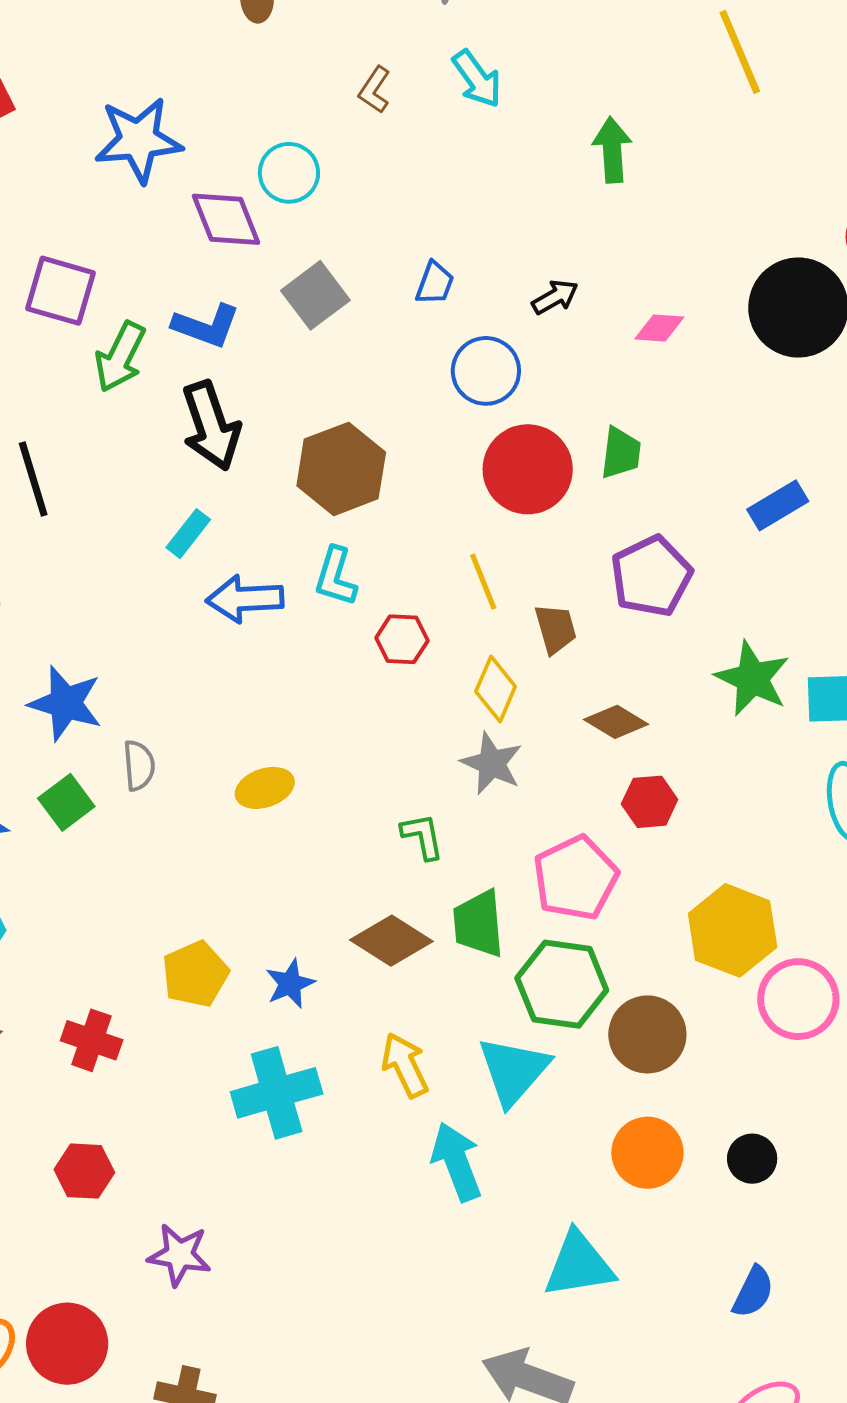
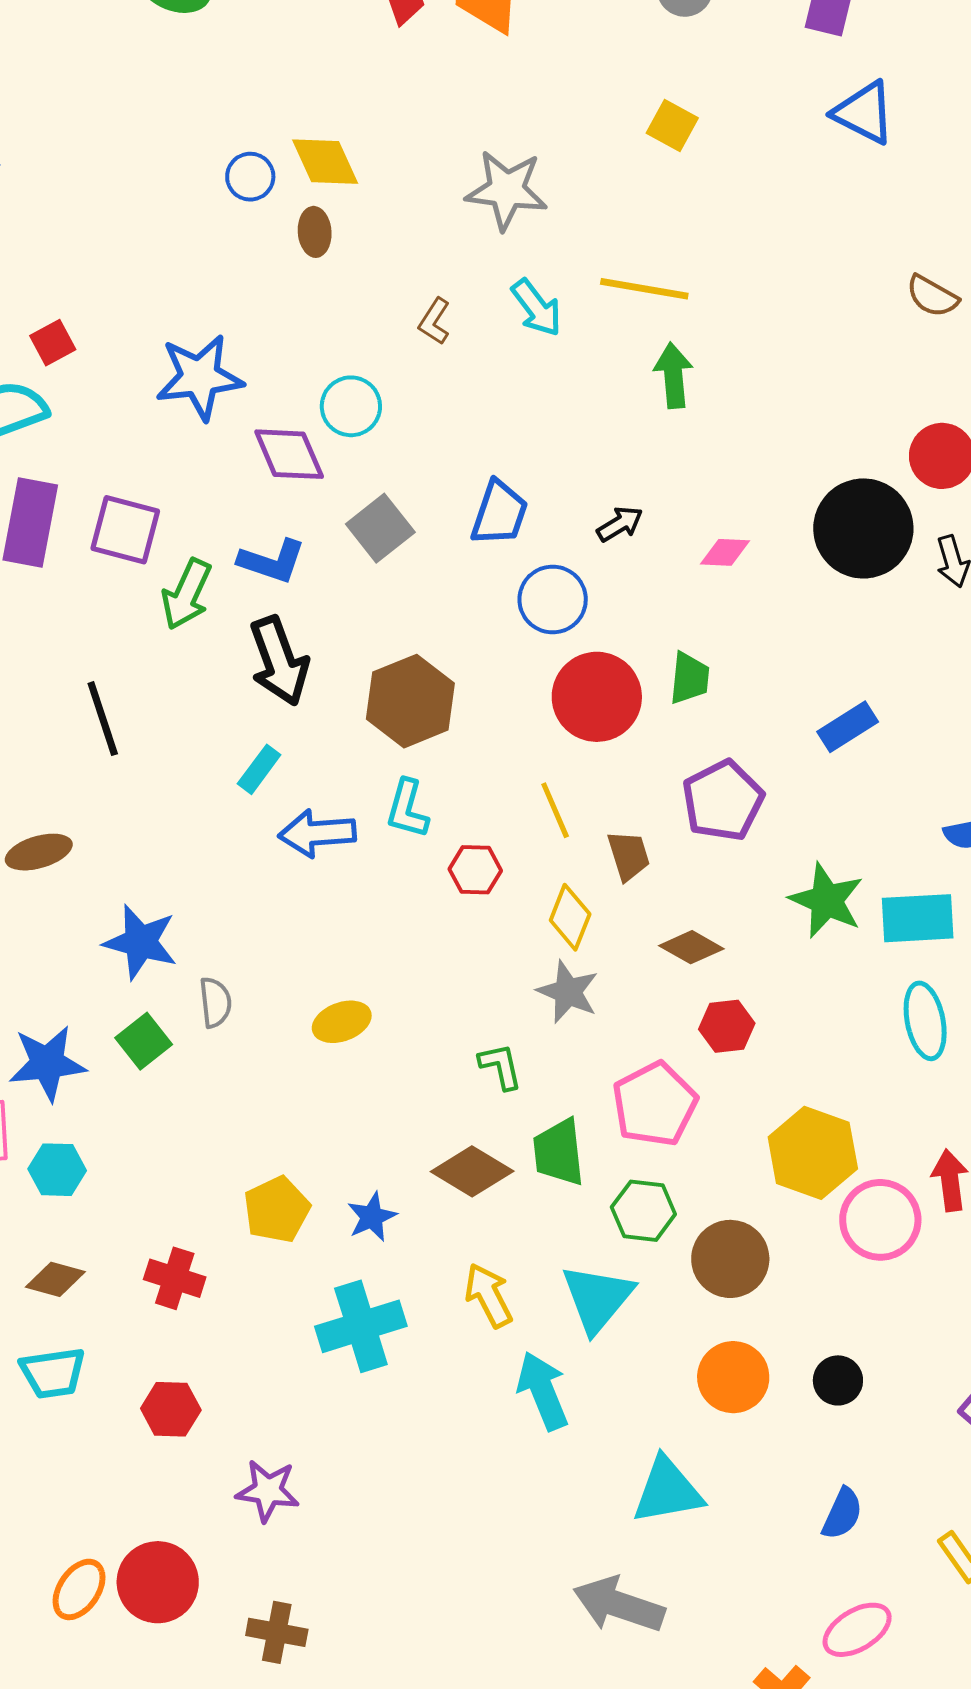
yellow line: (740, 52) -> (644, 289), moved, turned -56
blue trapezoid: (435, 283) -> (499, 513), size x1.5
green hexagon: (562, 984) -> (643, 1211), size x0.7

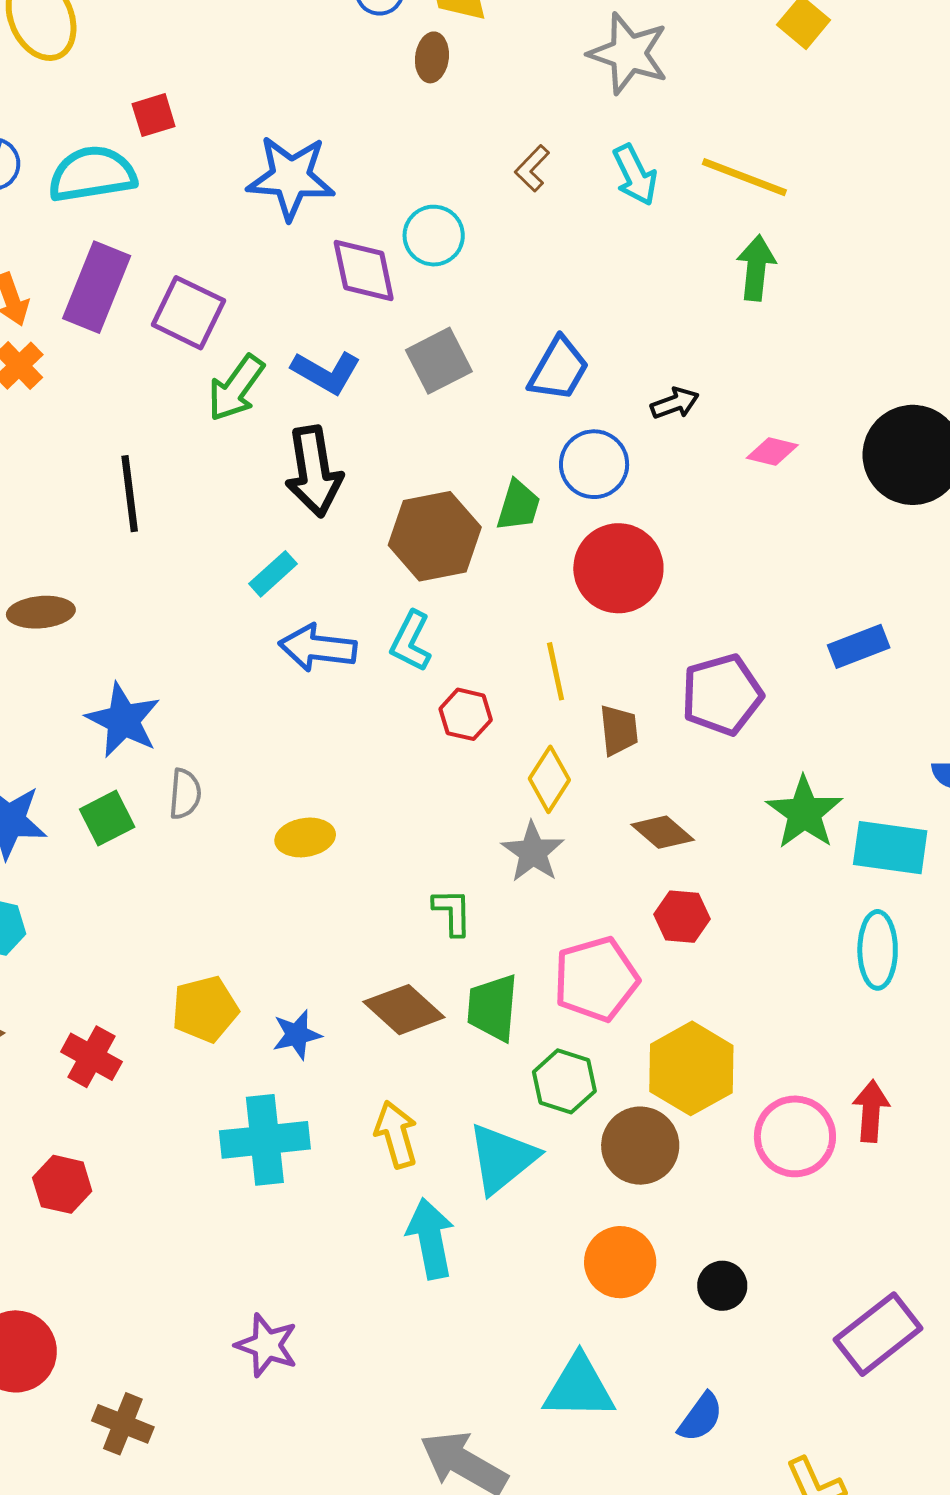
green trapezoid: (689, 678) -> (518, 506), moved
yellow hexagon: (813, 1153) -> (691, 1068), moved
purple star: (268, 1491) -> (267, 1345), moved
cyan triangle: (667, 1491) -> (579, 1388), moved

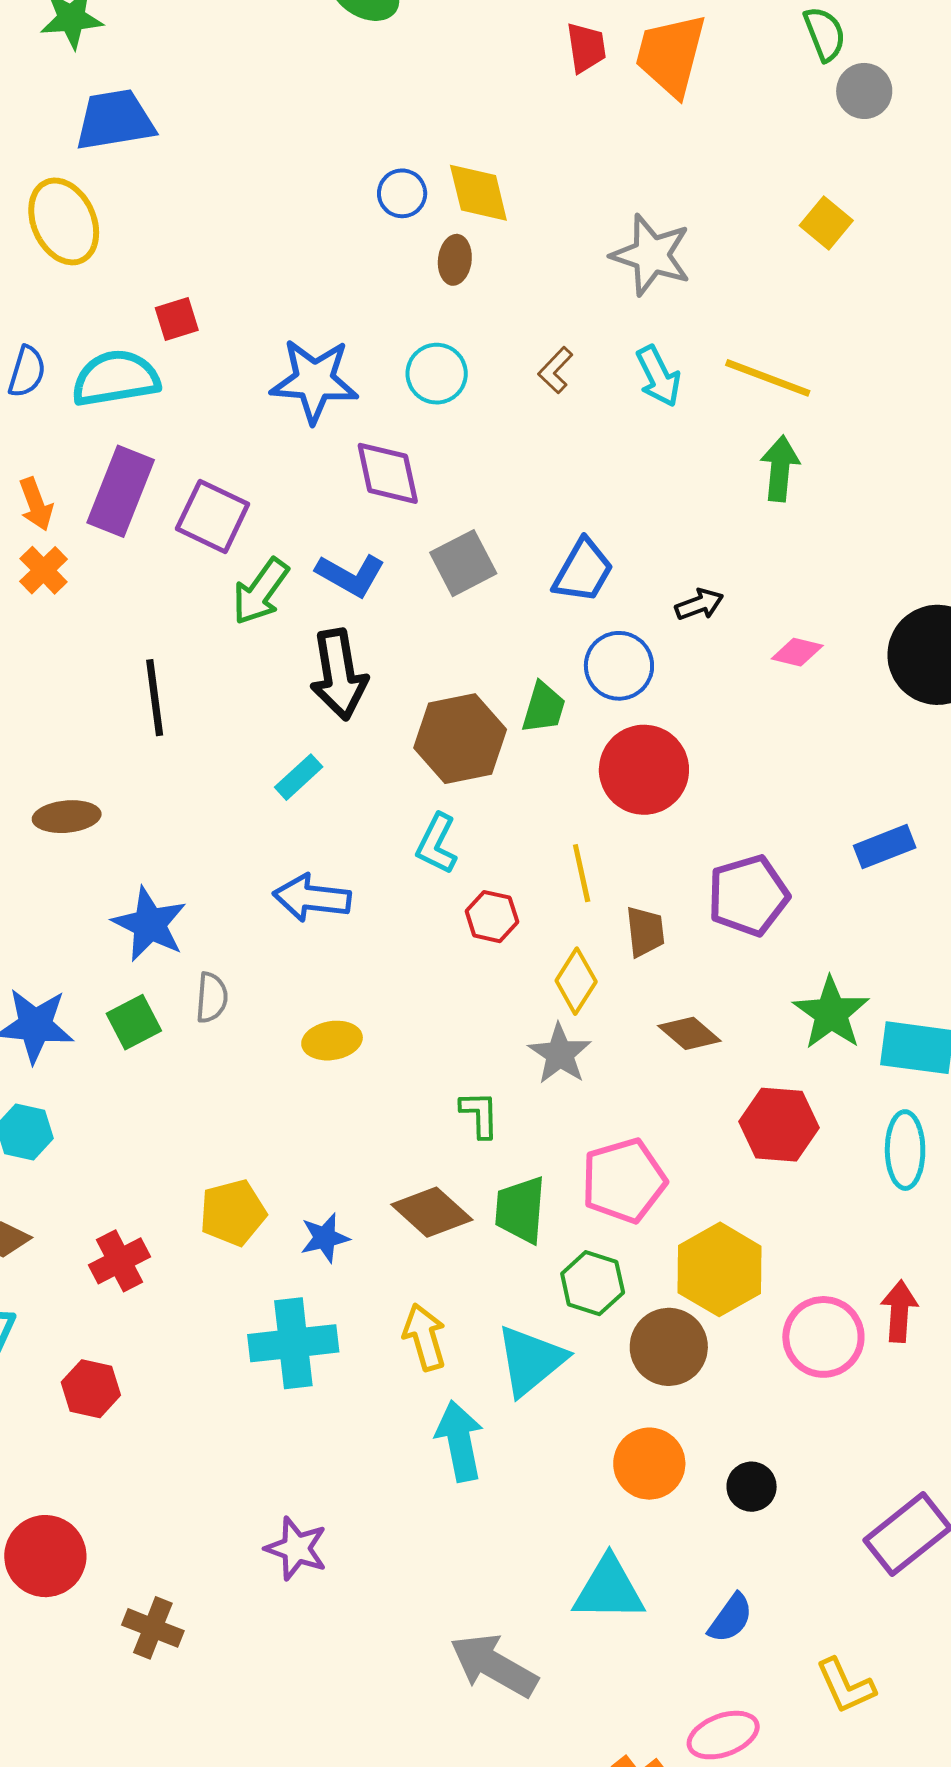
cyan circle: (434, 236) -> (437, 374), moved
blue arrow: (318, 648) -> (312, 898), moved
red hexagon: (682, 917) -> (779, 1125), moved, size x1.4
red cross: (91, 1057) -> (120, 1261), turned 34

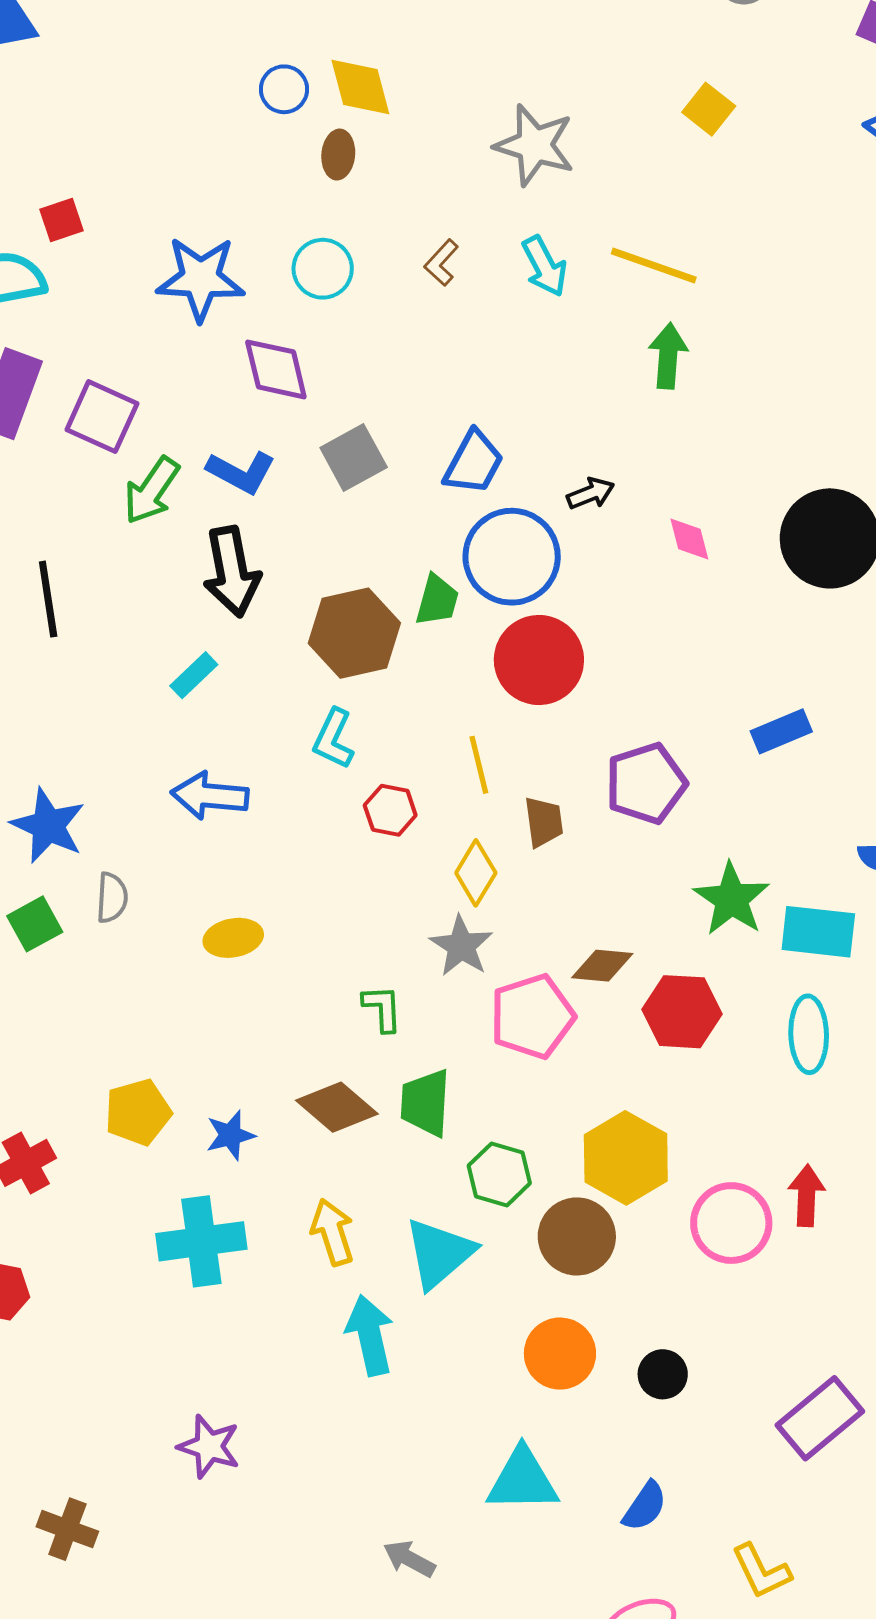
pink diamond: (797, 652) -> (689, 539), turned 63
blue circle: (619, 666) -> (512, 557), size x1.4
brown diamond: (689, 1033) -> (602, 966), moved, turned -34
pink pentagon: (624, 1181) -> (532, 1017), moved
gray arrow: (494, 1665) -> (409, 1559), size x0.6

